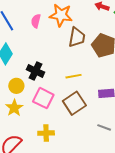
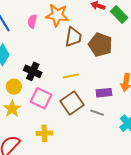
gray line: (104, 127) -> (97, 113), moved

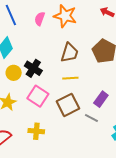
brown trapezoid: (73, 37) -> (70, 53), moved
yellow circle: (14, 87) -> (14, 73), moved
purple rectangle: (104, 93) -> (101, 99), turned -56

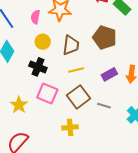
yellow circle: (14, 73) -> (43, 42), moved
purple rectangle: (101, 99) -> (109, 74), moved, turned 35
yellow cross: (36, 131) -> (70, 127), moved

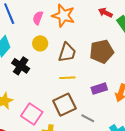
brown pentagon: (105, 38) -> (102, 52), turned 30
black cross: (38, 67) -> (21, 66), moved
pink square: (47, 93) -> (32, 114), moved

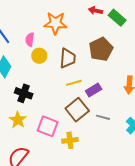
pink semicircle: (38, 18) -> (30, 40), moved
black cross: (21, 66) -> (24, 93), moved
purple rectangle: (99, 89) -> (94, 90), moved

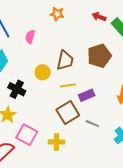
orange star: (55, 23) -> (57, 14), moved, size x0.6
yellow circle: (39, 56) -> (43, 72), moved
pink square: (48, 126) -> (27, 135), moved

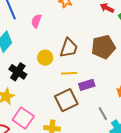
gray line: (92, 124) -> (103, 113), moved, turned 32

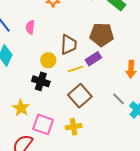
brown pentagon: (103, 47) -> (102, 35), turned 30
black cross: (18, 72) -> (41, 81), moved
purple rectangle: (87, 85) -> (93, 59), moved

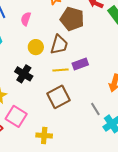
brown pentagon: (102, 35) -> (72, 19), moved
yellow circle: (48, 60) -> (36, 47), moved
yellow cross: (74, 127) -> (44, 136), moved

